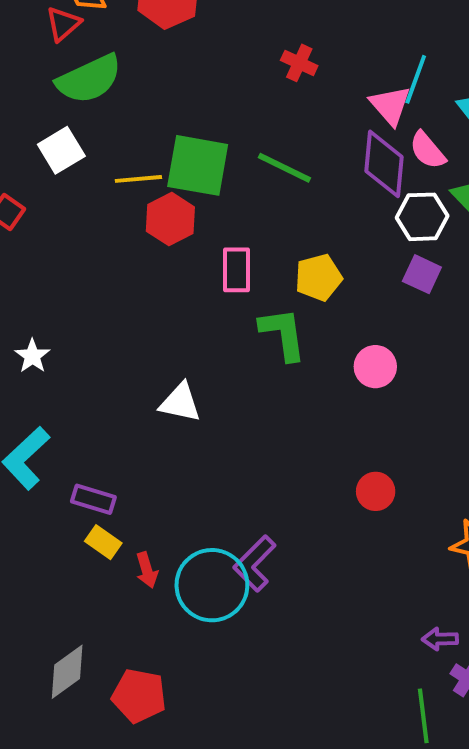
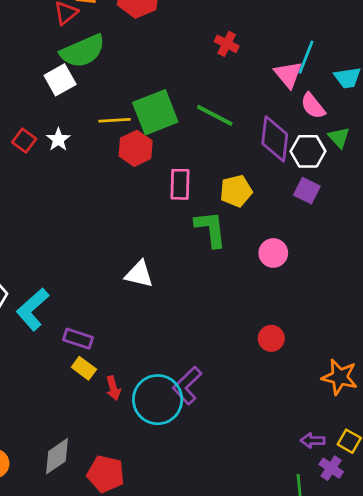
white square: (61, 150) -> (60, 80), moved
purple diamond: (384, 164) -> (275, 139), moved
green square: (198, 165) -> (155, 112), turned -33
white star: (32, 356) -> (58, 139), moved

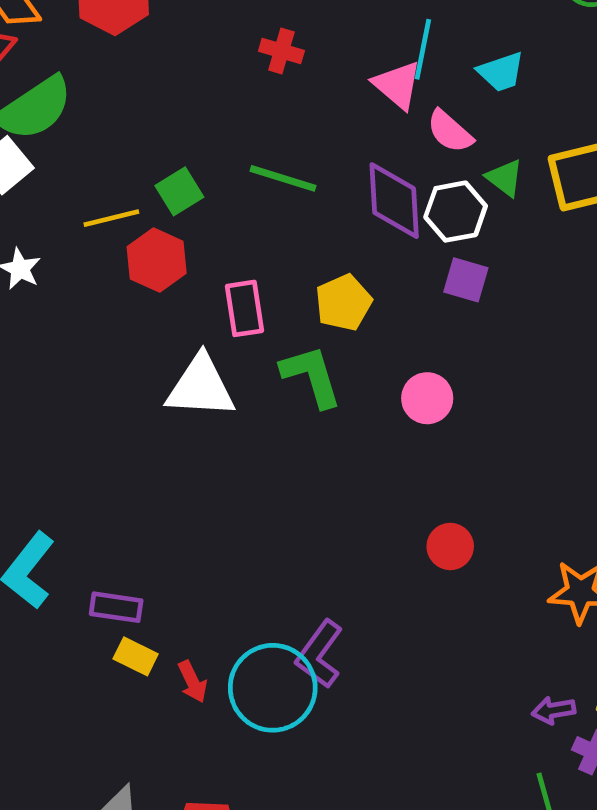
green square: (155, 112) -> (179, 191), size x0.6
white triangle: (139, 274) -> (201, 387), moved, size x1.4

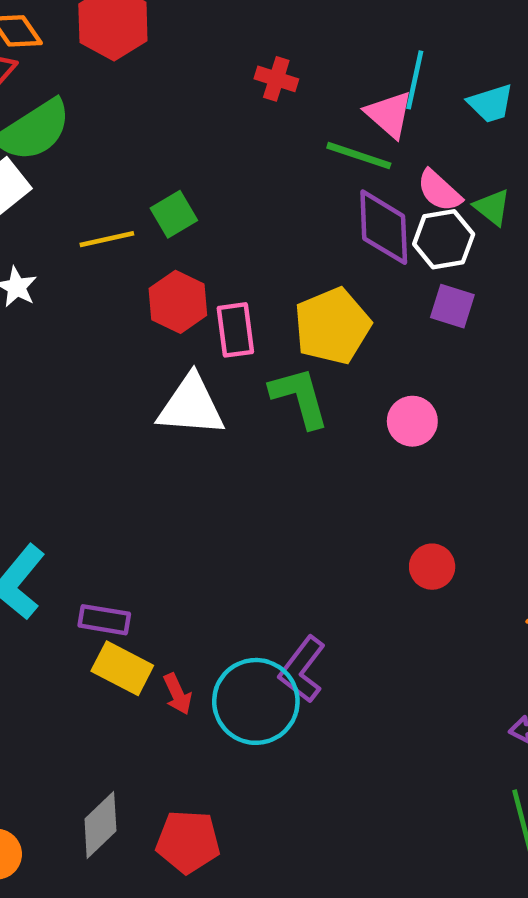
pink semicircle: (450, 131) -> (439, 191), moved
green line: (283, 178) -> (359, 156), moved
red hexagon: (157, 260) -> (178, 302), moved
yellow pentagon: (343, 303) -> (332, 326), size x1.4
yellow rectangle: (136, 656) -> (122, 668), size x1.4

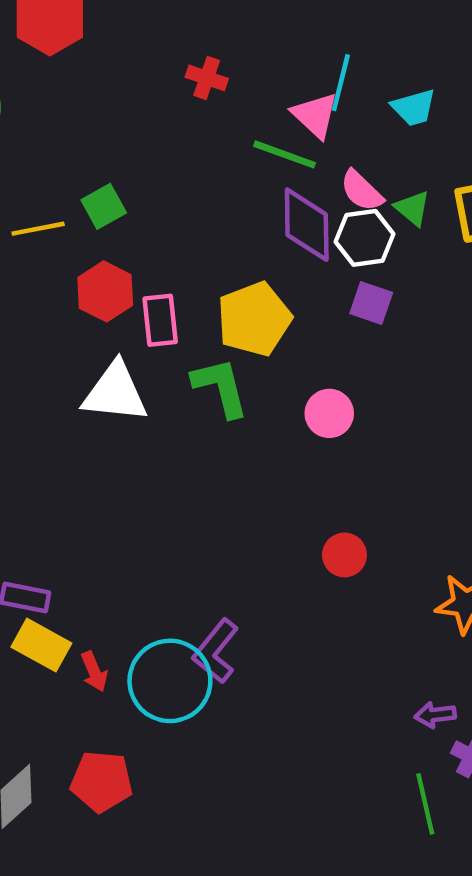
red pentagon: (188, 842) -> (102, 781), moved

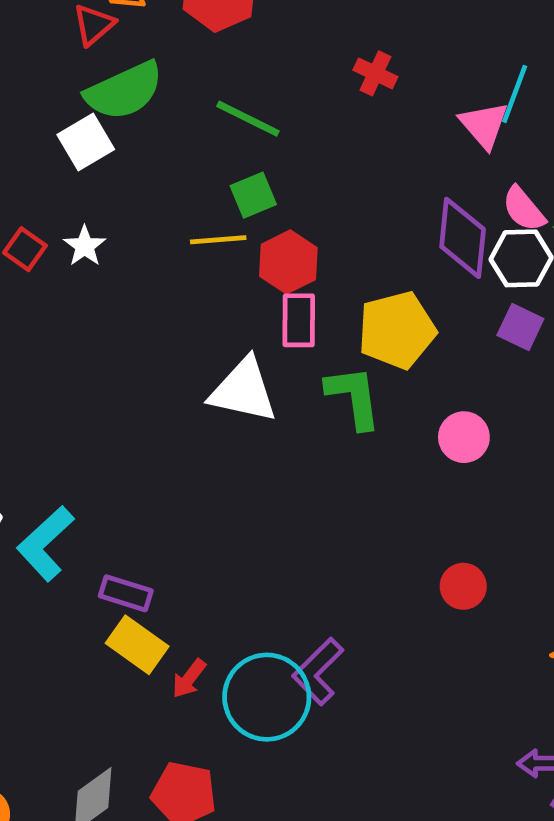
green line: (285, 154) -> (248, 119), moved
yellow line: (38, 229) -> (218, 240), moved
red hexagon: (105, 291) -> (288, 262), moved
red arrow: (94, 672) -> (189, 678), turned 54

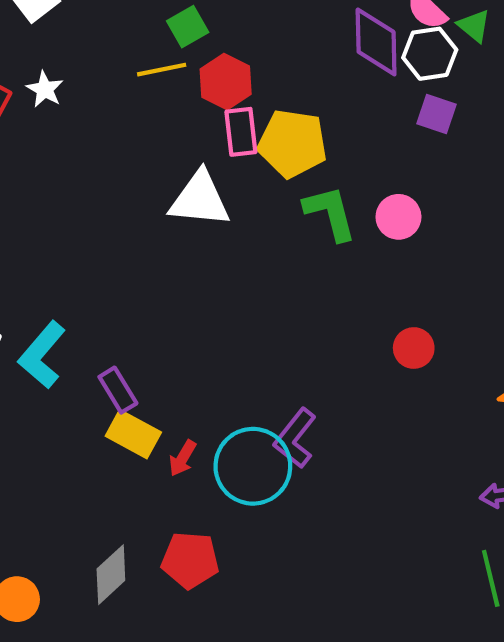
yellow pentagon: (397, 330) -> (292, 144), moved, turned 30
green L-shape: (354, 397) -> (330, 213), moved
purple rectangle: (126, 593) -> (118, 390), turned 48

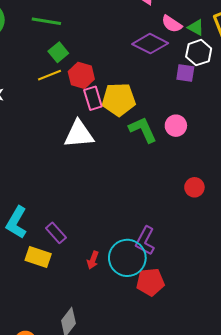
purple diamond: (376, 42) -> (150, 44), turned -52
white hexagon: (430, 54) -> (199, 53), moved
yellow rectangle: (133, 434) -> (38, 257), moved
red pentagon: (190, 560) -> (150, 282), moved

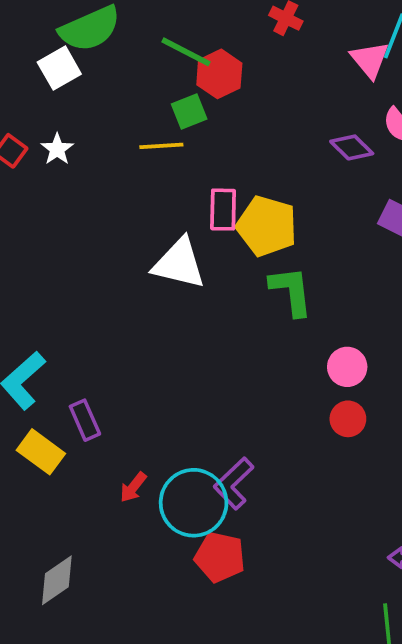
purple diamond: (150, 44) -> (352, 147), size x0.7
red hexagon: (81, 75) -> (219, 74), moved
pink circle: (176, 126) -> (347, 367), moved

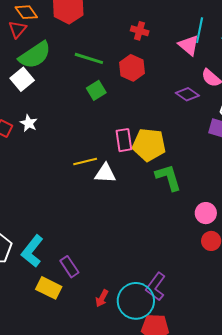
red hexagon: (219, 74) -> (132, 68), moved
yellow line: (161, 146) -> (85, 161), moved
white triangle: (179, 263) -> (105, 173), size x0.7

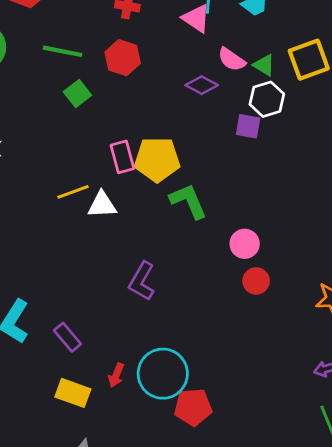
purple L-shape: (156, 287) -> (142, 281), moved
yellow rectangle: (49, 288) -> (73, 393), moved

